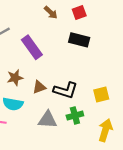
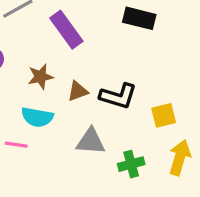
yellow square: (101, 94) -> (164, 115), moved
green cross: (75, 115) -> (131, 164), moved

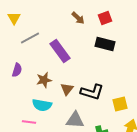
brown triangle: (78, 91) -> (67, 89), turned -32

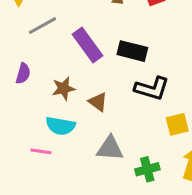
black rectangle: (105, 44) -> (132, 51), moved
brown triangle: (67, 89) -> (98, 102), turned -32
black L-shape: (92, 92) -> (152, 88), moved

